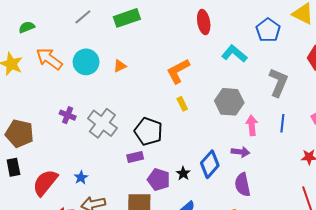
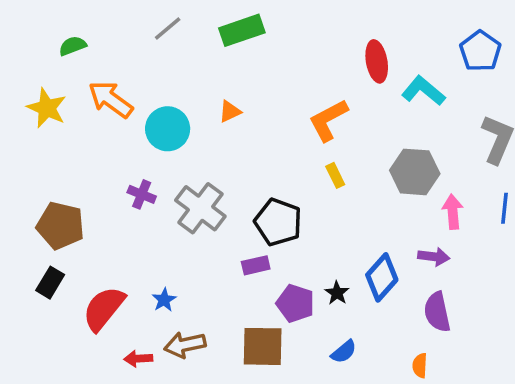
red ellipse: (204, 22) -> (377, 61), moved
cyan circle: (86, 62) -> (168, 129), moved
black rectangle: (13, 167) -> (50, 283), turned 42

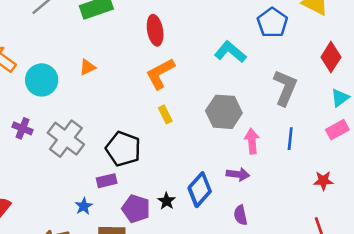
red ellipse: (377, 61) -> (155, 30), moved
blue star: (164, 300) -> (84, 206), moved
purple semicircle: (437, 312) -> (240, 215), size x0.7

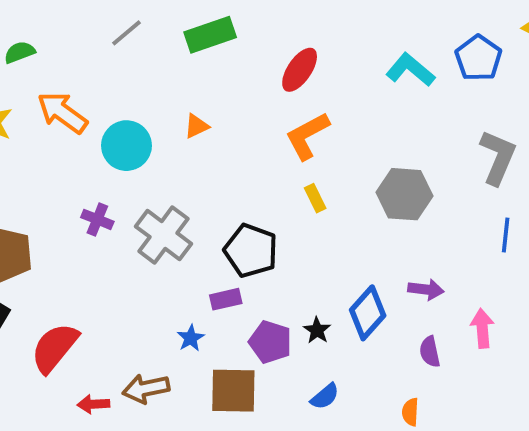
red ellipse: (155, 30) -> (300, 70), turned 44
cyan L-shape: (230, 52) -> (410, 70), moved
pink arrow: (252, 141) -> (482, 328), moved

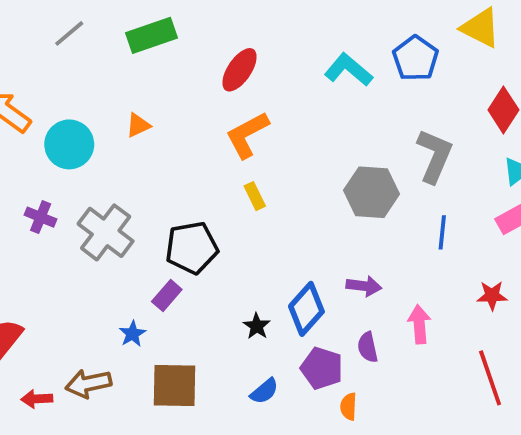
gray hexagon: (405, 194) -> (371, 192), moved
black pentagon: (251, 251) -> (192, 248), turned -30
purple rectangle: (226, 299) -> (167, 296), turned -36
purple pentagon: (270, 342) -> (322, 368), moved

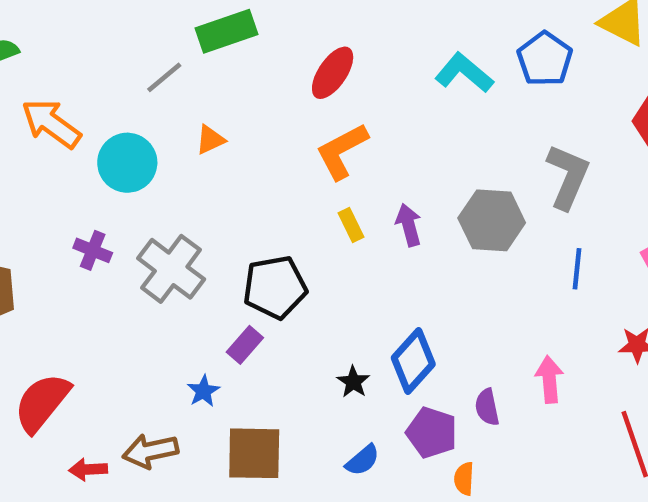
gray line: (69, 33) -> (164, 77), moved
purple arrow: (364, 286) -> (409, 225), moved, turned -112

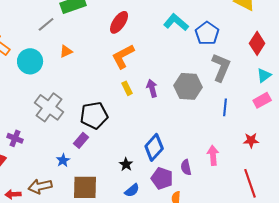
blue pentagon: (545, 59) -> (207, 33), moved
purple cross: (93, 250) -> (15, 138), moved
black star: (353, 382) -> (126, 164), moved

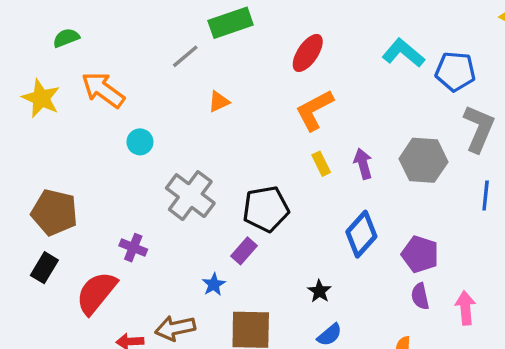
blue pentagon: (207, 33) -> (455, 71), turned -30
cyan circle: (30, 61) -> (140, 142), moved, size x0.6
blue diamond: (154, 147) -> (361, 234), moved
pink arrow: (213, 155) -> (465, 308), moved
purple pentagon: (162, 178) -> (420, 254), moved

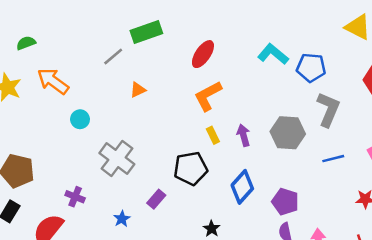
blue line: (486, 196) -> (333, 159), turned 70
black pentagon: (266, 209) -> (191, 168), moved
blue star: (214, 284) -> (122, 219), moved

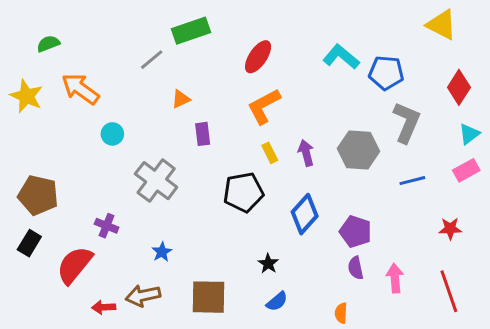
purple rectangle: (156, 199) -> (203, 134), moved, turned -48

